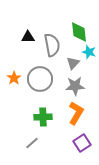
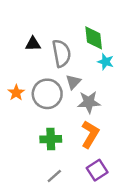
gray triangle: (73, 63) -> (73, 82), moved
gray line: (32, 143) -> (54, 176), moved

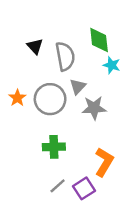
black triangle: (33, 44) -> (35, 46), turned 49
orange L-shape: (90, 134) -> (104, 162), moved
purple square: (97, 170) -> (84, 188), moved

